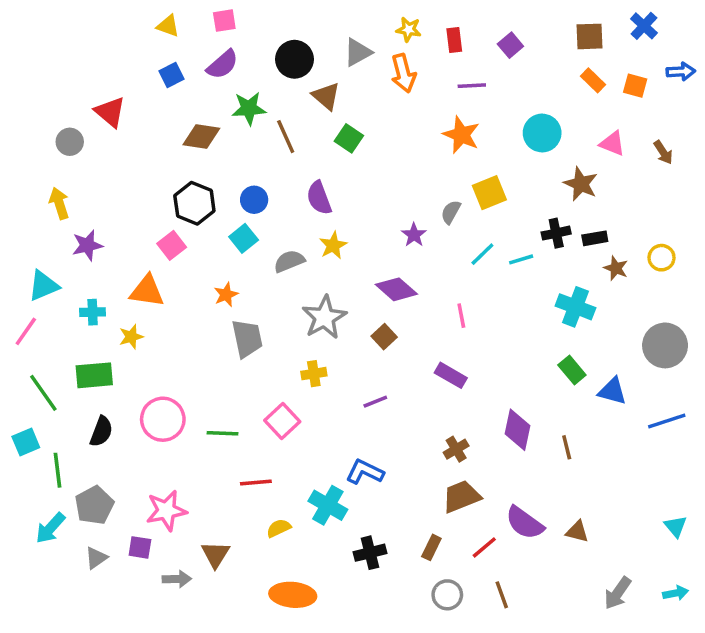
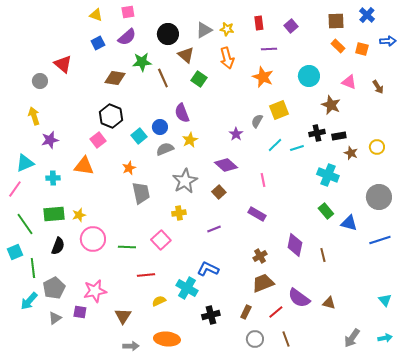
yellow star: (409, 29) -> (227, 29), moved
orange arrow: (403, 73) -> (227, 58), moved
blue circle: (254, 200) -> (160, 127), moved
yellow star: (131, 337) -> (79, 215), moved
gray arrow: (177, 579) -> (131, 346), moved

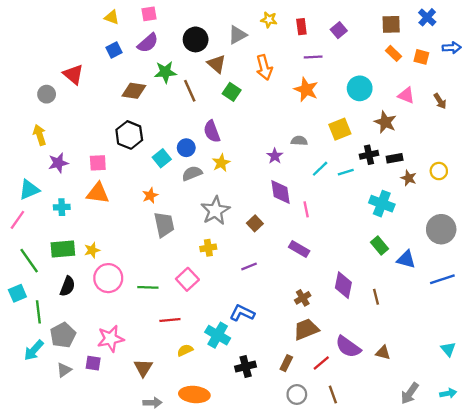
yellow star: (227, 29) -> (269, 20), moved
yellow square: (279, 110) -> (340, 129), moved
gray semicircle: (257, 121) -> (299, 141), turned 64
pink square: (98, 140) -> (98, 163), moved, turned 35
purple diamond: (226, 165) -> (281, 192), moved, turned 40

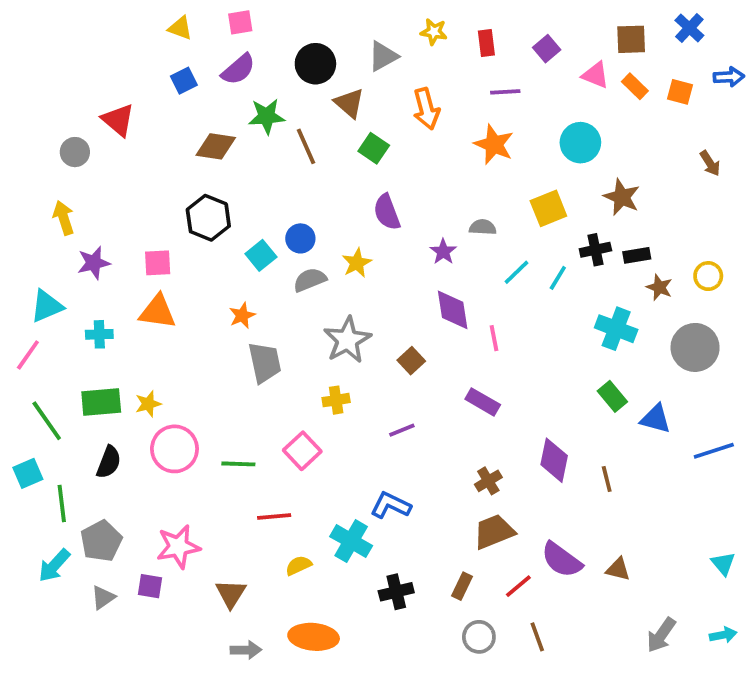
pink triangle: (406, 95) -> (595, 75), moved
purple semicircle: (212, 131) -> (387, 212), moved
cyan line: (346, 172) -> (558, 278), turned -42
gray circle: (441, 229) -> (695, 347), moved

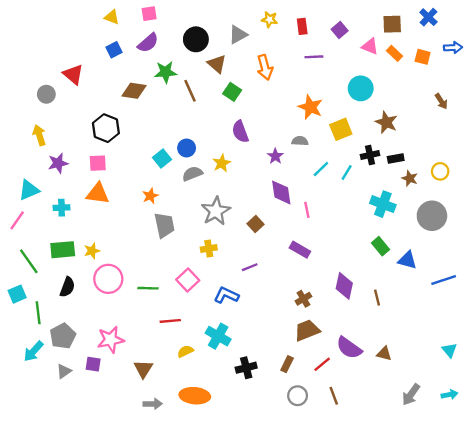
orange star: (494, 145) -> (310, 107), moved
black hexagon: (208, 218) -> (106, 128), moved
blue L-shape: (391, 505) -> (226, 295), moved

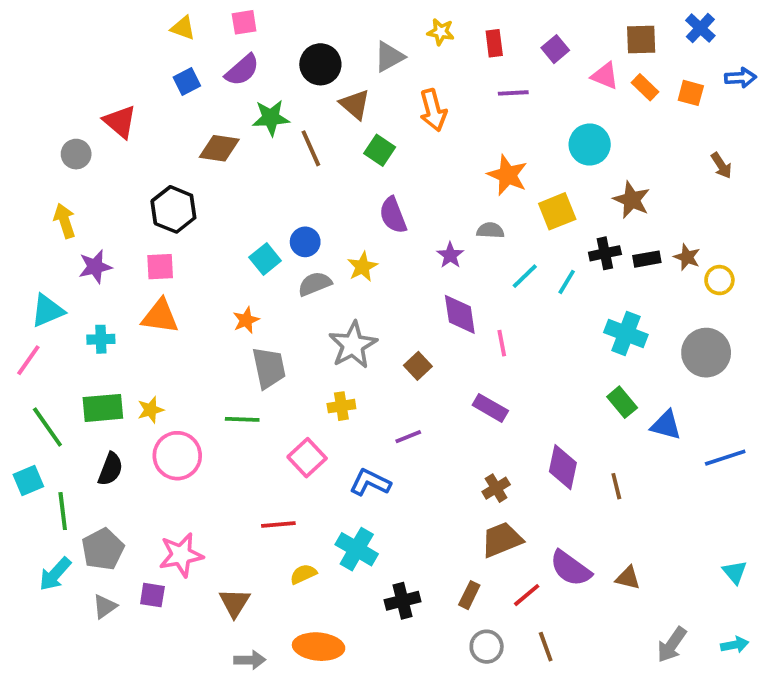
brown star: (410, 178) -> (687, 257), moved
green line: (148, 288) -> (242, 419), moved

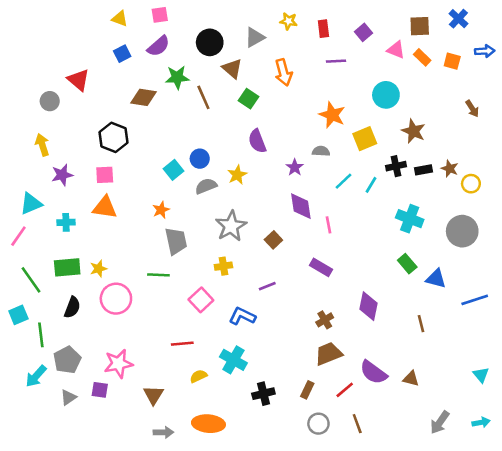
brown line: (616, 486) -> (421, 324), moved

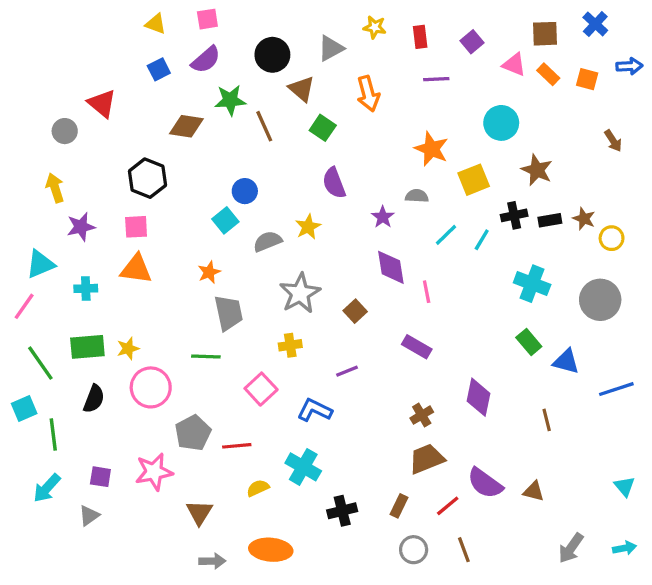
blue circle: (200, 159) -> (245, 191), moved
gray pentagon: (67, 360) -> (193, 433), moved
purple square: (100, 390) -> (100, 477), moved

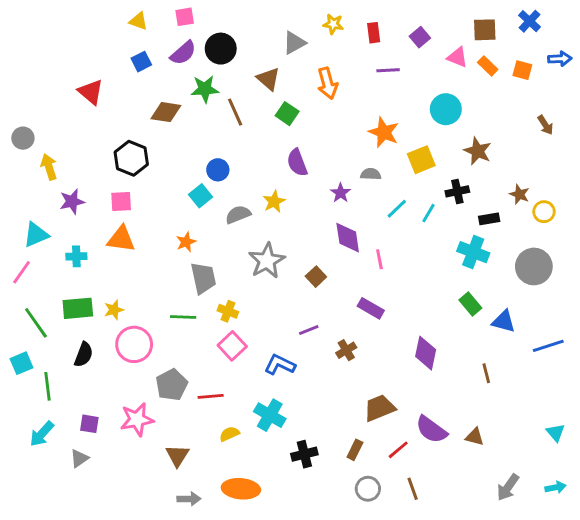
black circle: (272, 55) -> (221, 49), moved
gray circle: (65, 131) -> (23, 138), moved
black rectangle: (550, 220) -> (489, 219), moved
yellow cross: (290, 345) -> (228, 311), moved, turned 30
brown cross: (422, 415) -> (346, 350), moved

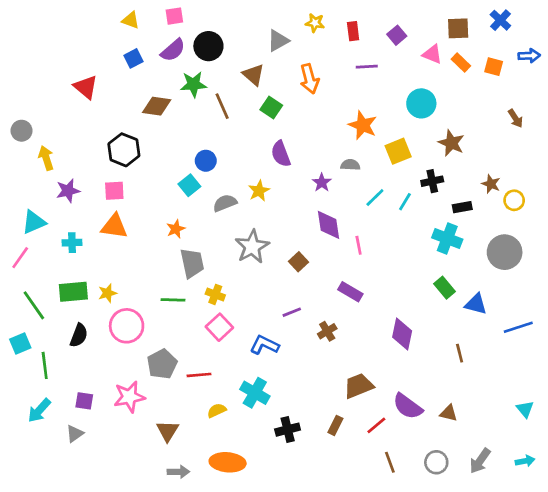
gray circle: (368, 489) -> (436, 462), moved

